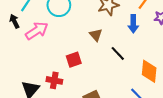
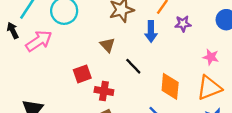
red cross: (54, 80) -> (104, 91), moved

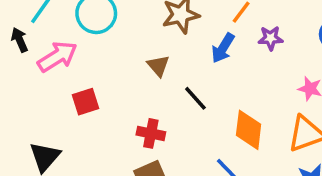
blue arrow: (151, 31) -> (223, 48), turned 30
red square: (82, 74) -> (85, 102), moved

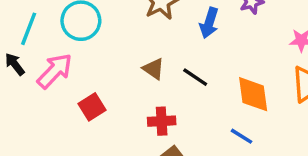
brown triangle: (158, 66) -> (154, 69), moved

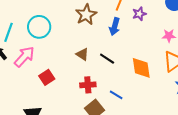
blue line: (242, 136) -> (116, 95), moved

